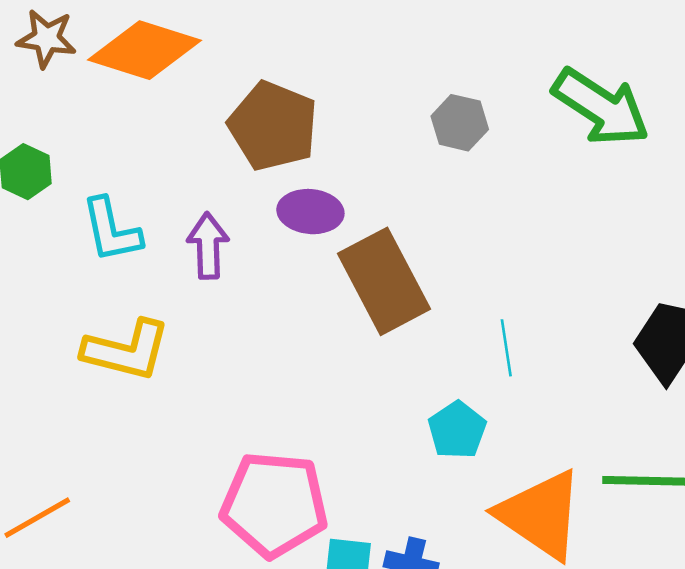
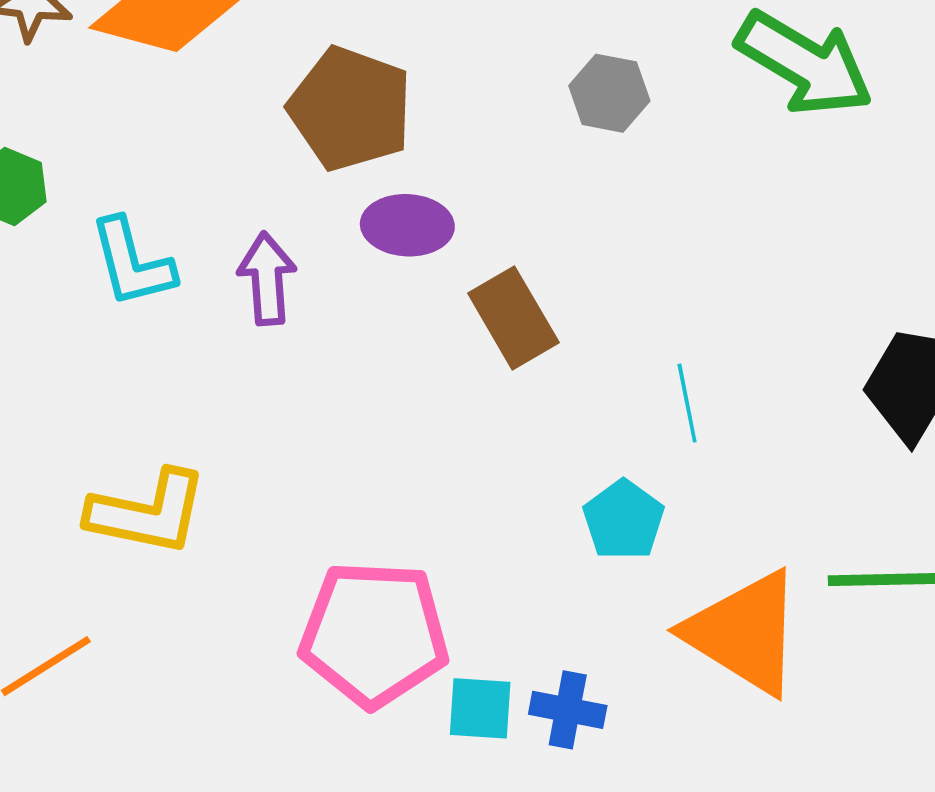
brown rectangle: (384, 281) -> (513, 318), size x0.7
yellow L-shape: (126, 350) -> (148, 513), moved

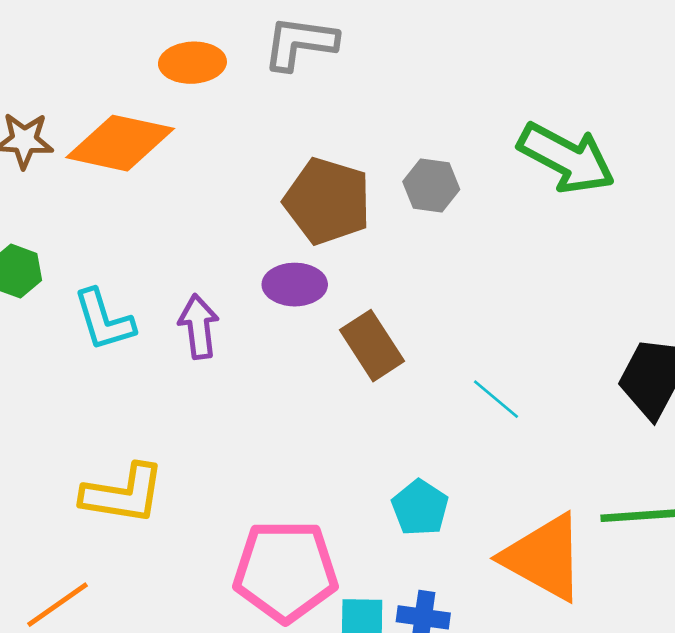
brown pentagon: (350, 109) -> (327, 201), moved
cyan line: (687, 403) -> (496, 399), turned -36
cyan pentagon: (624, 520) -> (420, 508), moved

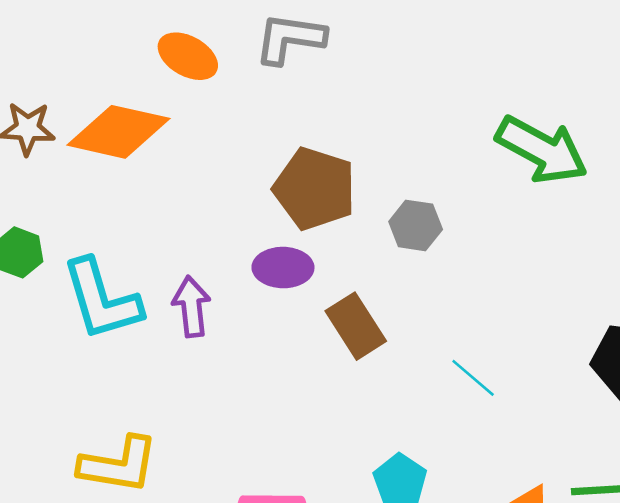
orange ellipse: (192, 63) -> (188, 56), turned 32
gray hexagon: (431, 185) -> (416, 225), moved
cyan L-shape: (104, 320) -> (102, 300), size x1.4

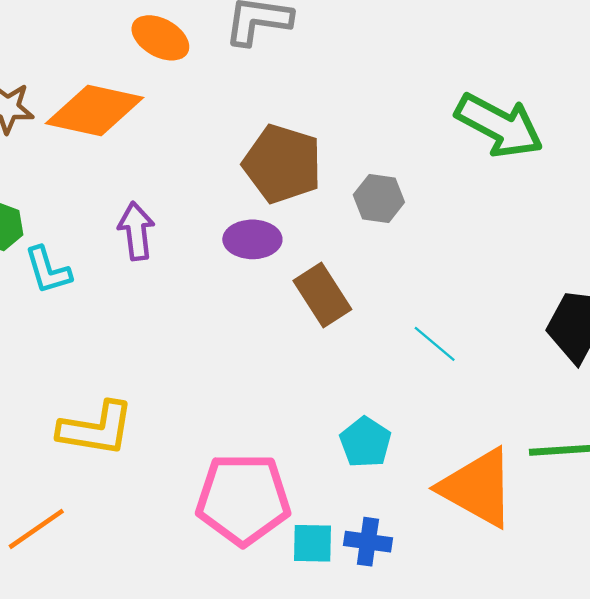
cyan L-shape: (102, 300) -> (48, 270), moved, size x0.6
purple arrow: (191, 307) -> (136, 231), moved

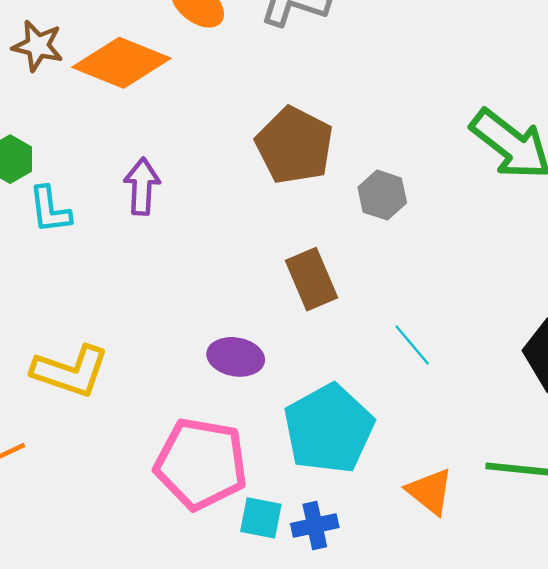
purple ellipse: (252, 239) -> (236, 357), moved
cyan pentagon: (365, 442) -> (329, 429), size x1.8
orange triangle: (478, 488) -> (430, 491), size x0.6
blue cross: (368, 542) -> (315, 526), turned -30

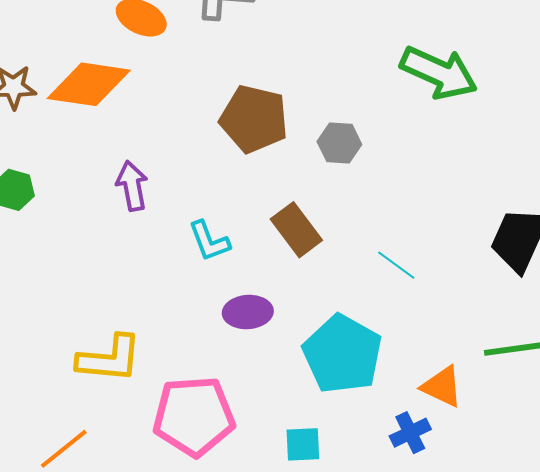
cyan L-shape: (50, 210) -> (209, 241), moved
pink pentagon: (201, 464) -> (194, 416), moved
blue cross: (315, 526) -> (410, 433), moved

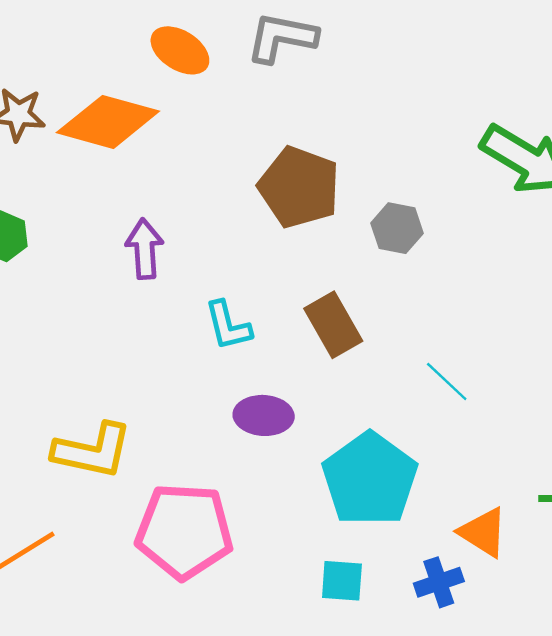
cyan square: (303, 444) -> (342, 581), moved

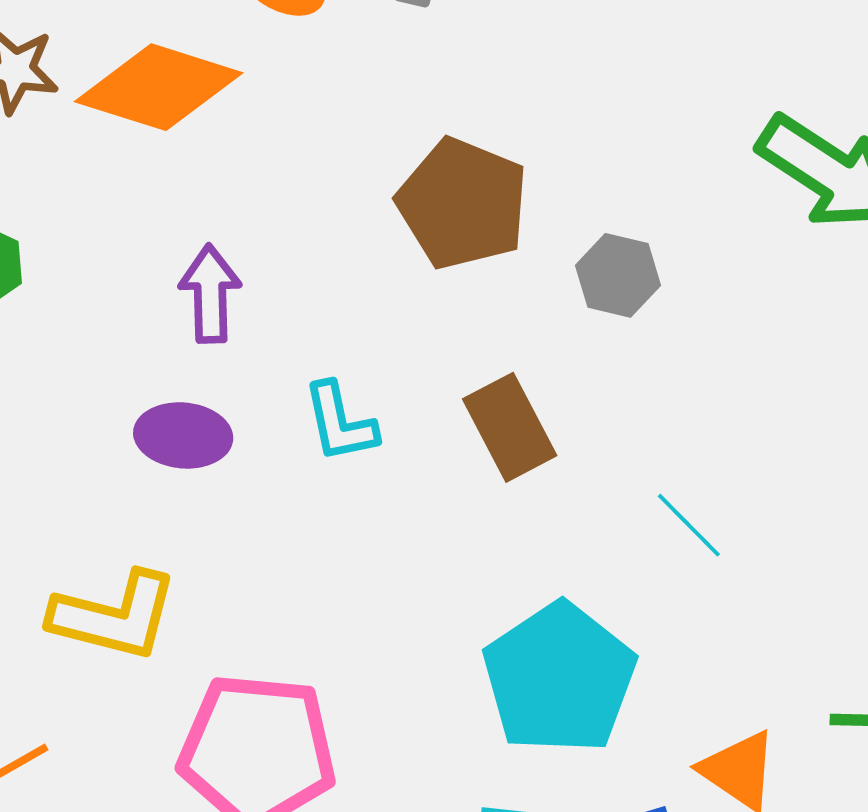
purple ellipse: (264, 415) -> (183, 435), moved

